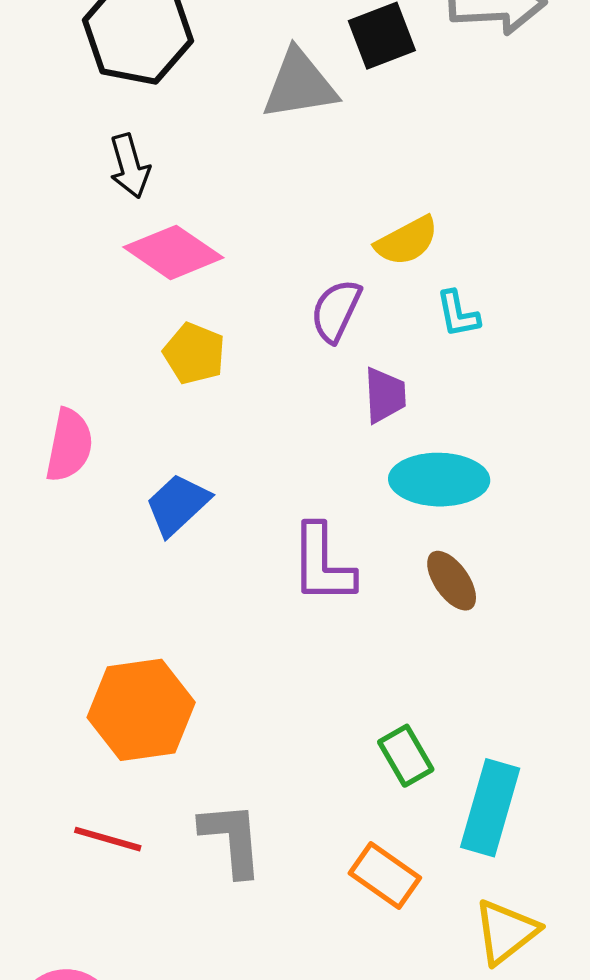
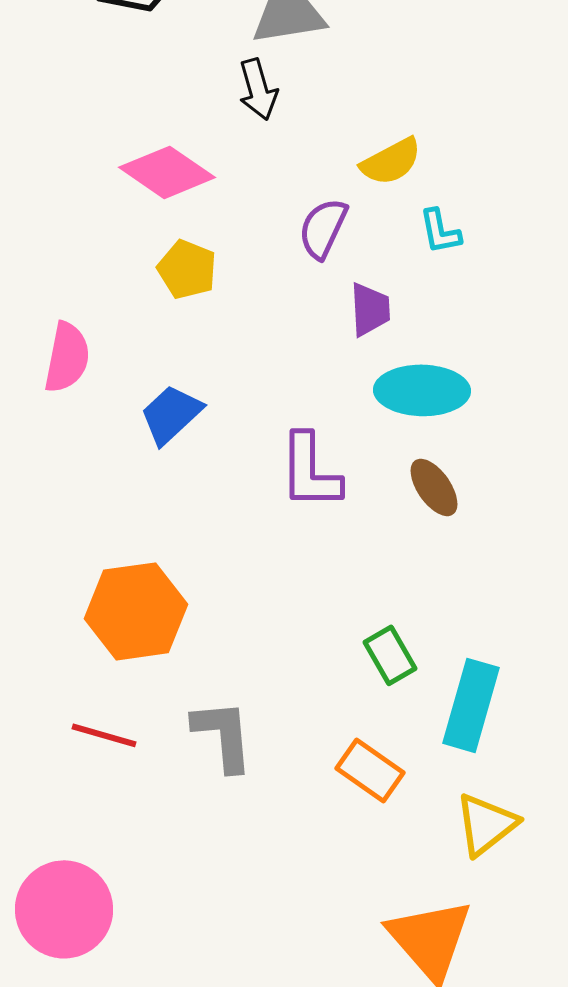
black arrow: (130, 166) -> (258, 89), moved

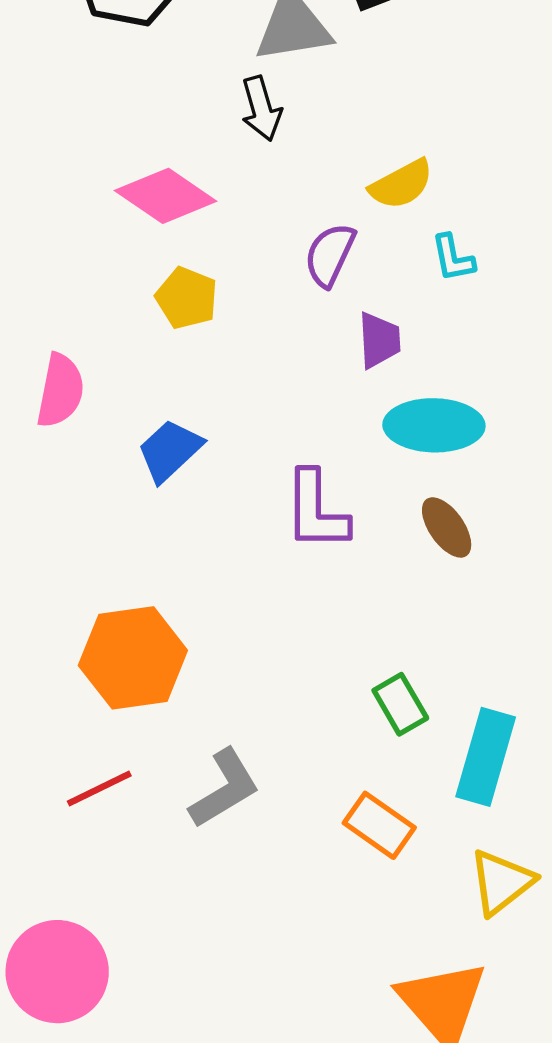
red line: (104, 735) -> (99, 788), turned -42
gray L-shape: (223, 735) -> (225, 788), turned 64

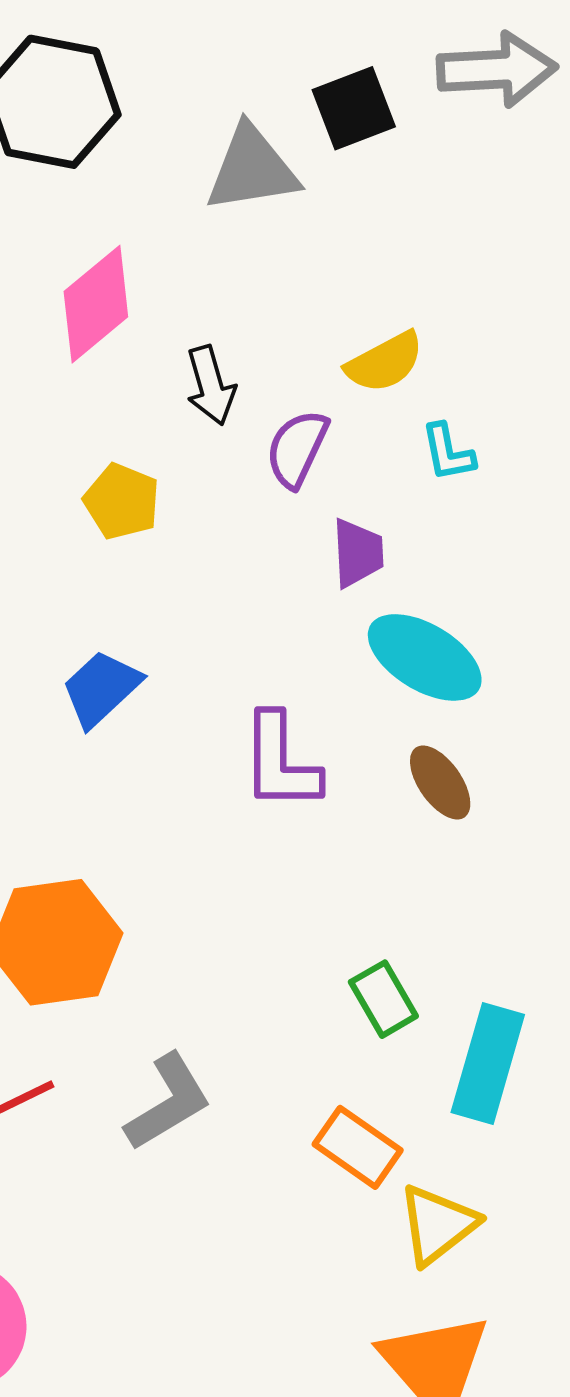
black arrow: (261, 109) -> (211, 385), moved
pink diamond: (166, 196) -> (96, 304), moved, turned -74
cyan ellipse: (434, 425) -> (425, 657), turned 30
yellow triangle: (501, 882) -> (438, 1225), moved

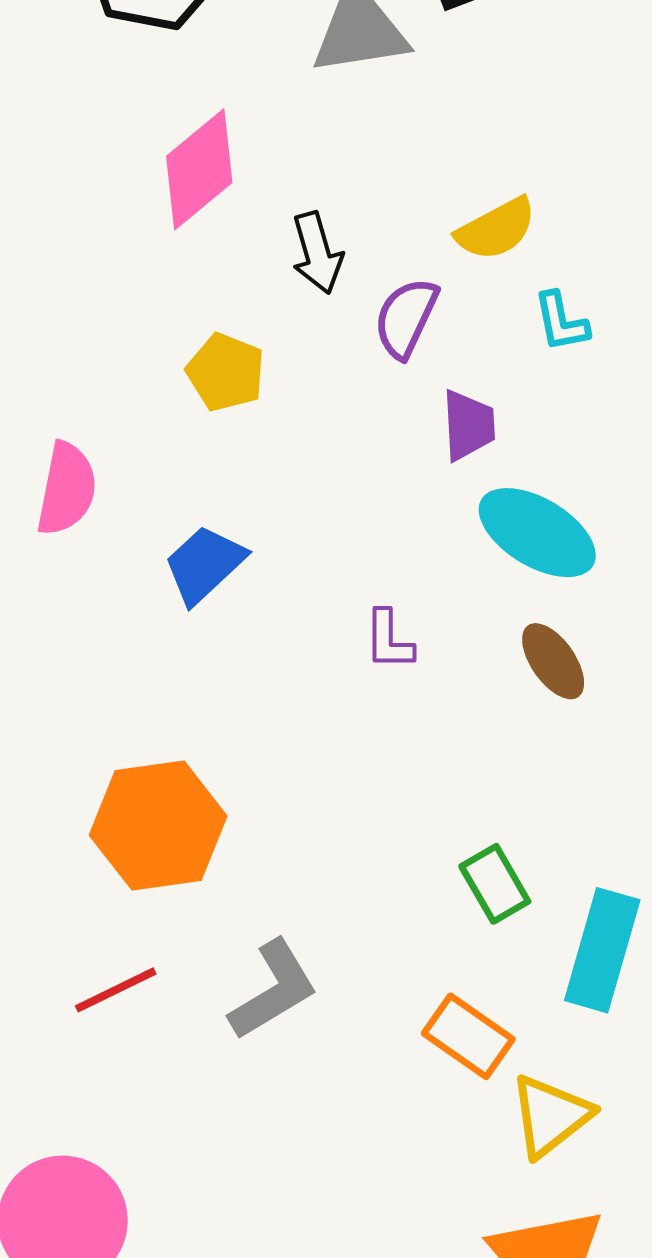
purple L-shape: (280, 762) -> (389, 640), size x0.6

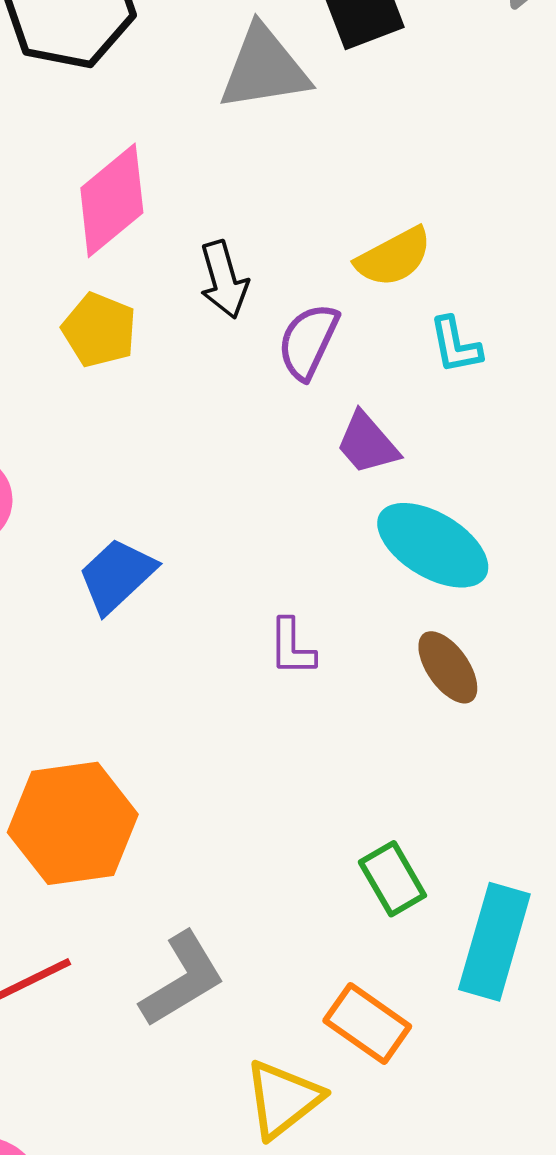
yellow pentagon: (226, 372) -> (99, 330), moved
purple trapezoid: (468, 425) -> (367, 443), turned 142
yellow triangle: (550, 1116) -> (283, 1099), moved

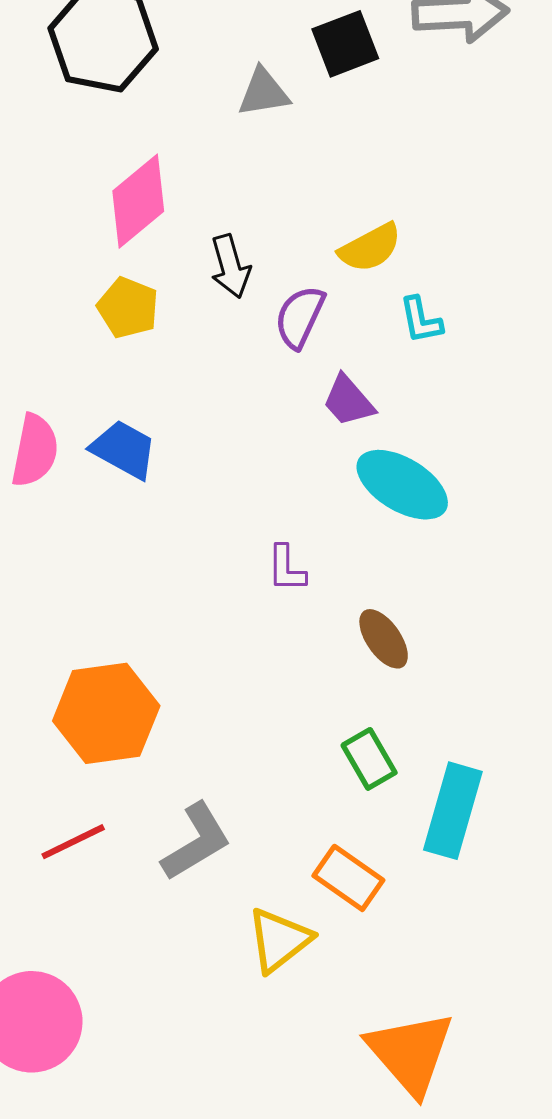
gray triangle: (264, 68) -> (264, 92), size x0.7
blue trapezoid: (117, 575) -> (124, 449), moved, turned 72
brown ellipse: (448, 667) -> (384, 639), moved

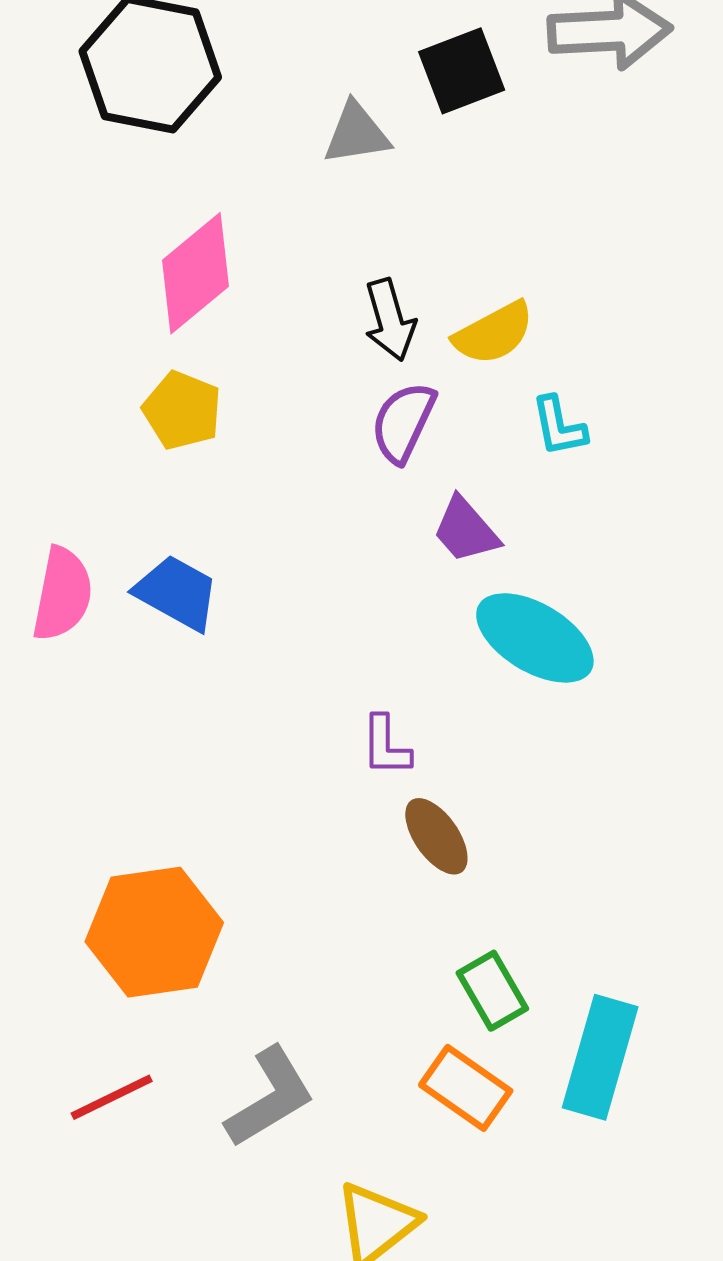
black arrow: (230, 266) -> (390, 320), moved
brown ellipse: (384, 639) -> (436, 836), moved
orange rectangle: (348, 878) -> (466, 1088), moved

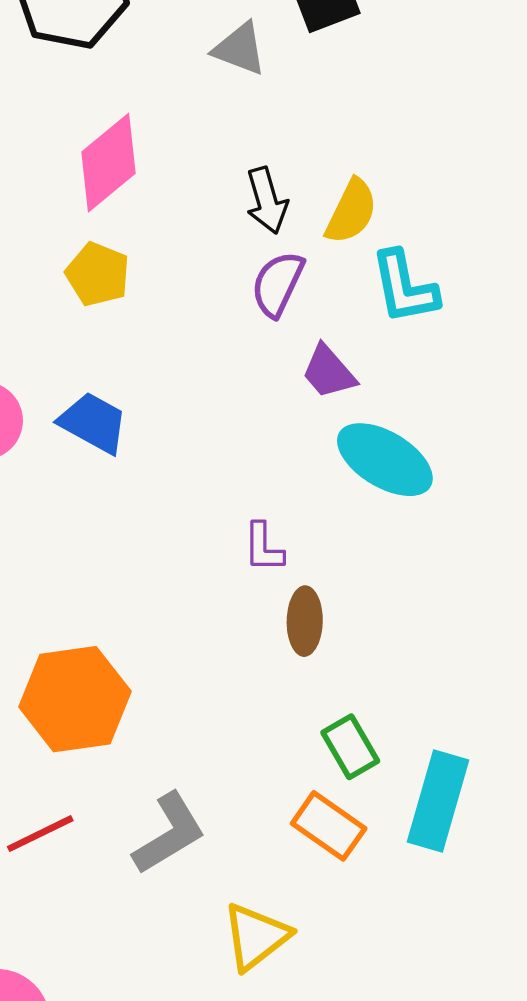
gray triangle: (357, 133) -> (240, 49), turned 30
yellow semicircle: (494, 333) -> (351, 211), turned -36
cyan L-shape: (559, 426) -> (404, 287), size x1.5
brown ellipse: (436, 836) -> (305, 621), turned 36

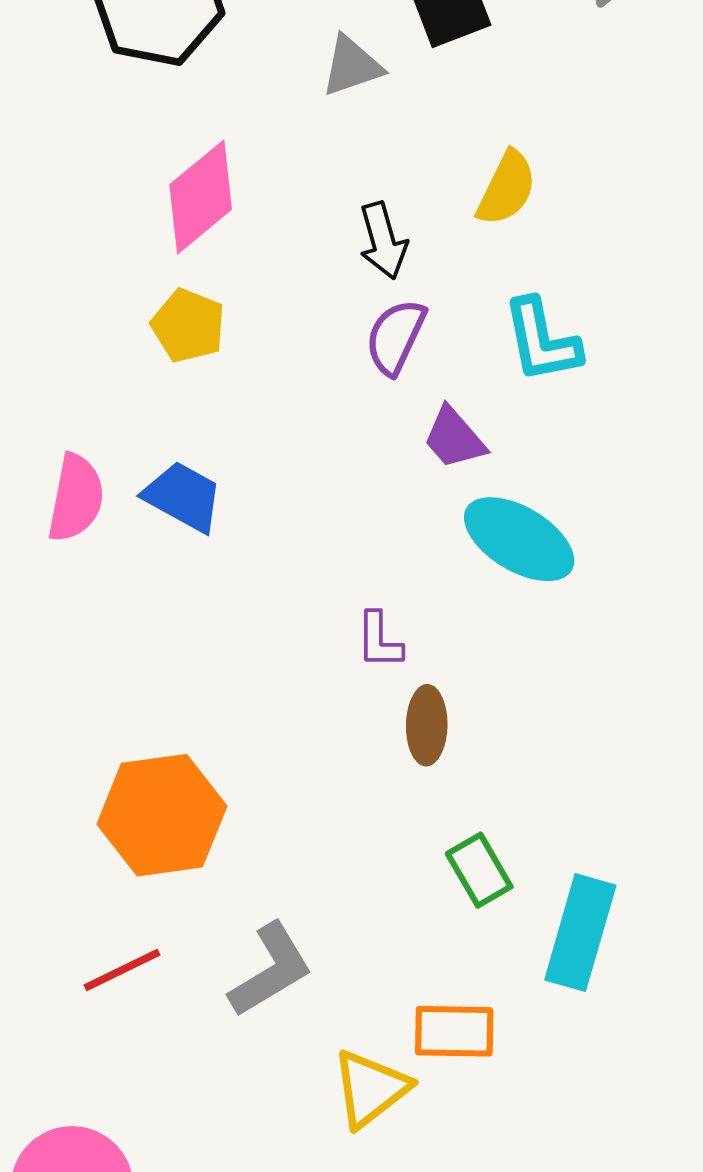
gray triangle: (240, 49) -> (352, 66), turned -40
yellow semicircle: (351, 211) -> (507, 188), moved
orange rectangle: (329, 826) -> (454, 1031), moved, turned -34

